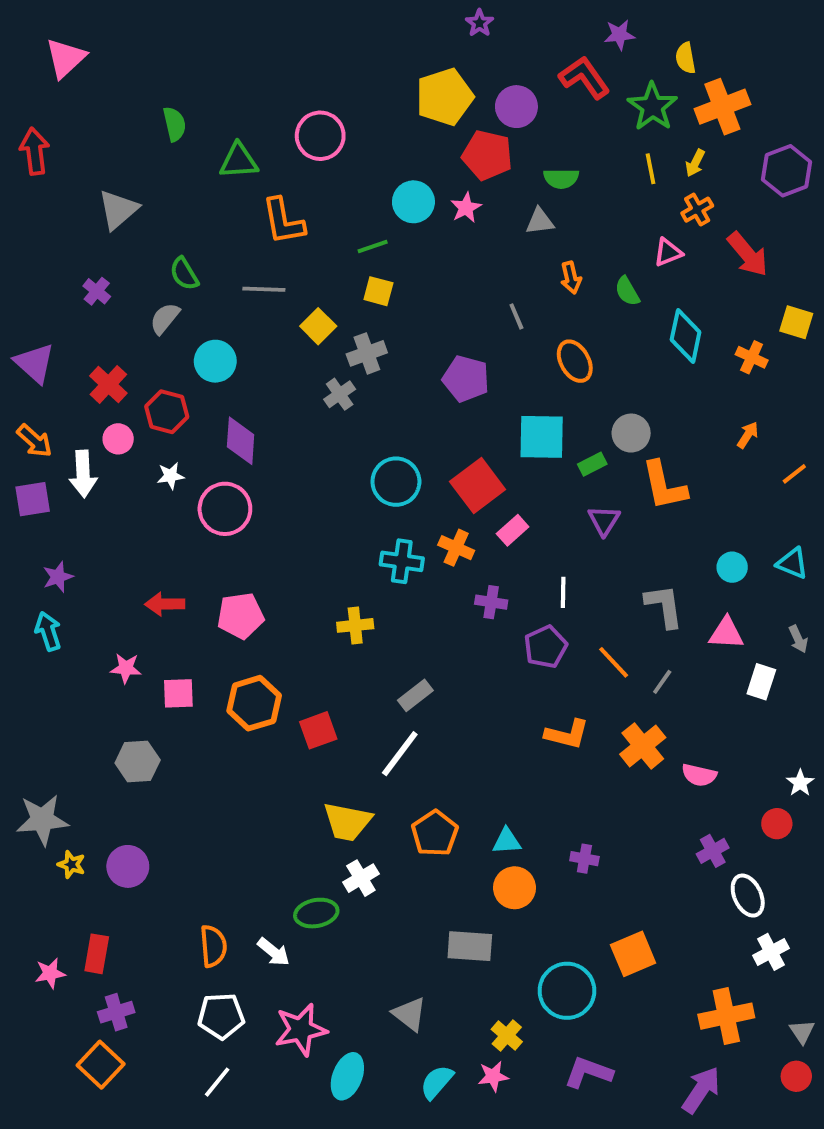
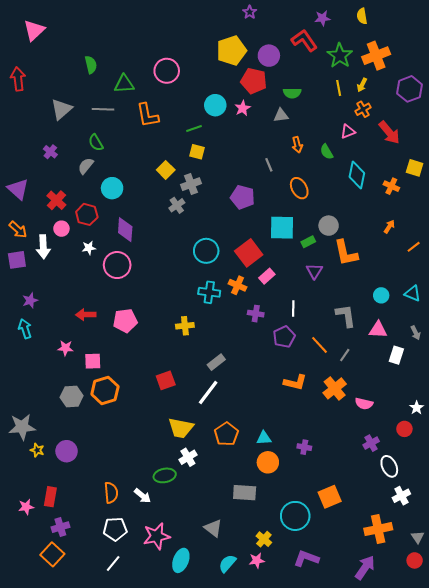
yellow semicircle: (686, 58) -> (362, 16), moved
gray line: (264, 289) -> (103, 109), moved
orange hexagon: (254, 703) -> (105, 390), moved

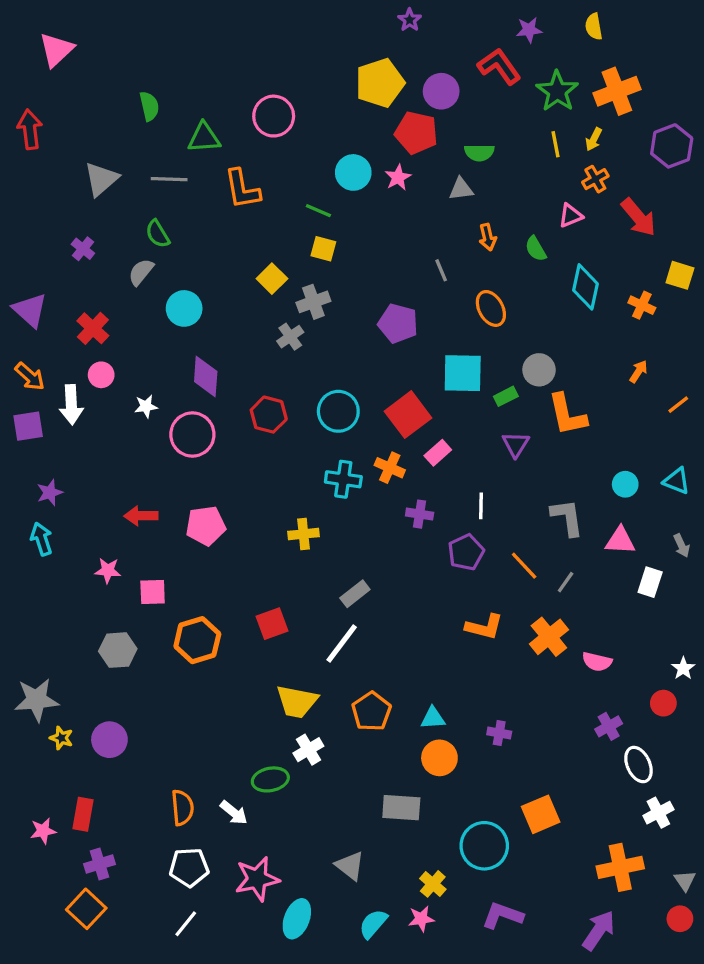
green line: (194, 128) -> (318, 211), turned 42
red hexagon: (87, 214) -> (269, 415), moved
orange hexagon: (105, 390) -> (197, 640), moved

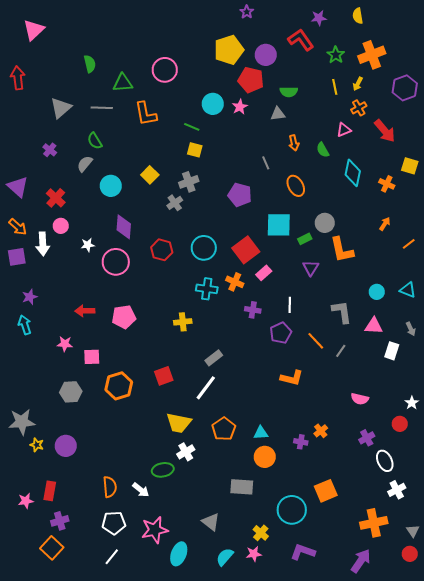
green star: (557, 91) -> (336, 55), size x0.7
yellow square: (272, 279) -> (150, 175), moved
orange cross: (549, 637) -> (321, 431), moved, size x0.6

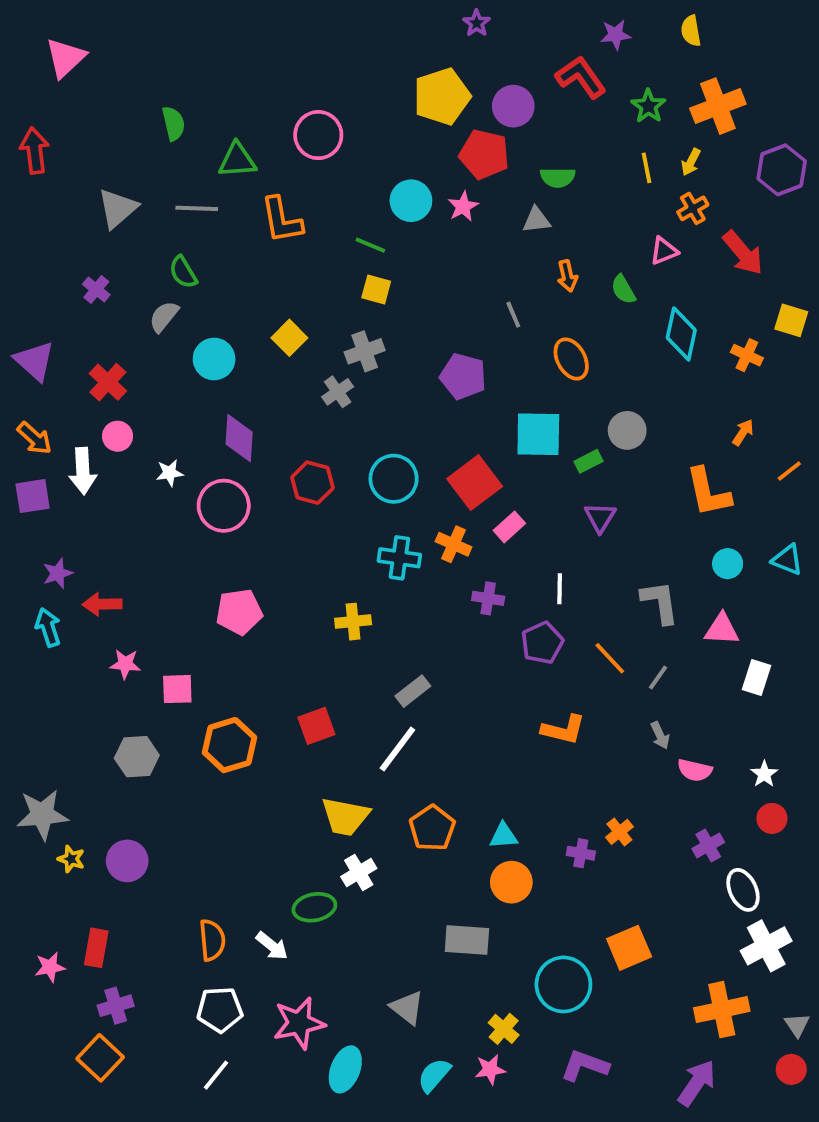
orange L-shape: (342, 250) -> (708, 492), moved
red arrow: (85, 311) -> (102, 604), moved
gray arrow: (411, 329) -> (660, 735), moved
white star: (412, 403) -> (764, 774), moved
white cross: (397, 490) -> (766, 946), size x1.4

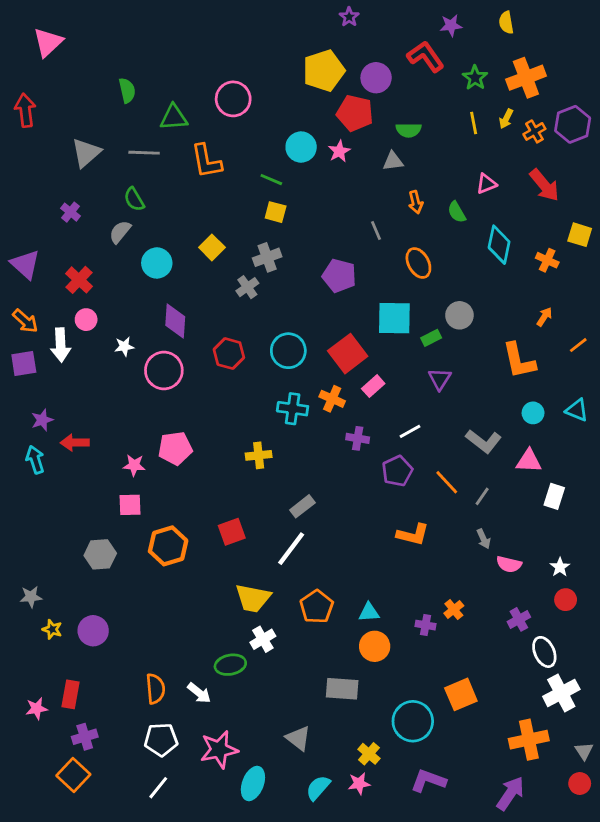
orange cross: (693, 208) -> (534, 131), moved
white line: (560, 589) -> (410, 431), turned 60
gray L-shape: (660, 602) -> (484, 441), turned 136
pink star: (125, 664) -> (134, 465), moved
gray star: (42, 815) -> (31, 597), size x0.6

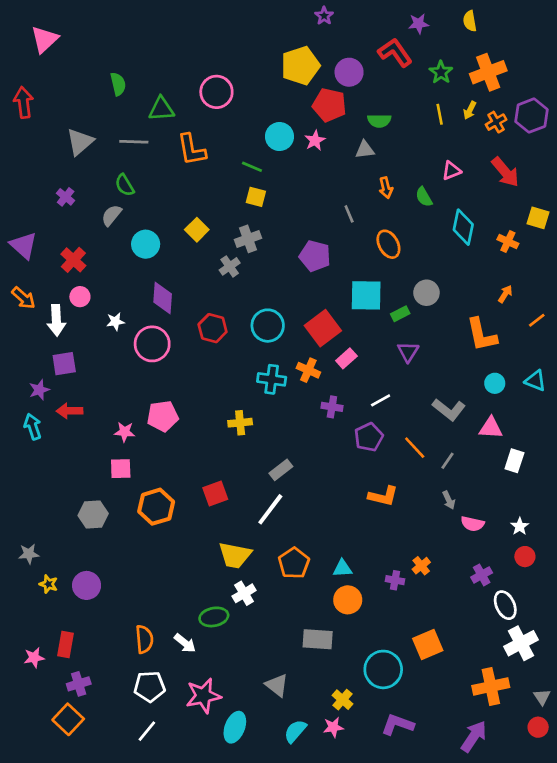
purple square: (24, 363) -> (64, 364), moved

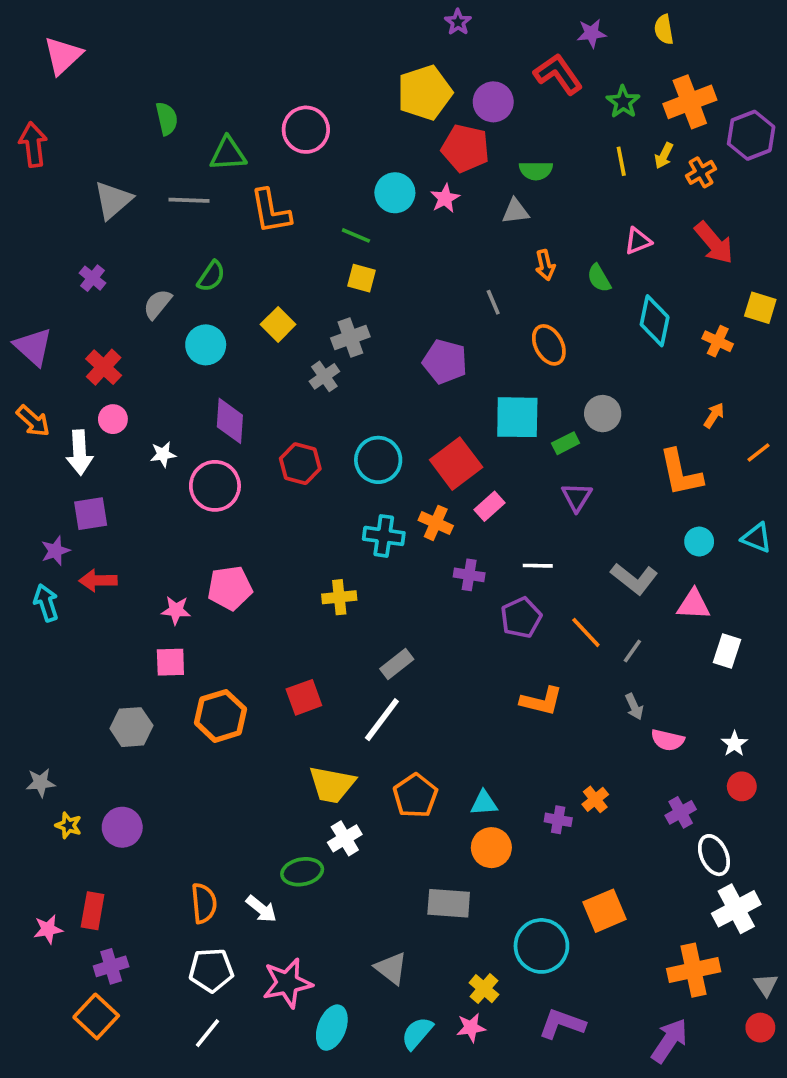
purple hexagon: (532, 116) -> (751, 135), moved
green semicircle: (125, 185) -> (211, 276), moved, turned -115
white line: (381, 400) -> (538, 566), turned 30

